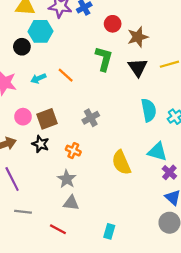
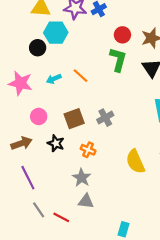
red circle: (113, 24) -> (122, 35), moved
brown square: (47, 119) -> (74, 119), moved
gray line: (23, 212) -> (39, 210), turned 49
red line: (58, 229) -> (61, 217), moved

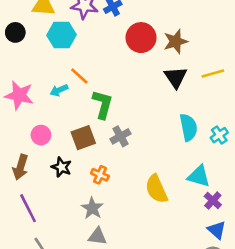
red circle: (122, 35) -> (141, 38), size x1.5
black circle: (38, 48) -> (15, 32), moved
green L-shape: (118, 60) -> (103, 104), moved
orange line: (81, 76) -> (79, 76), moved
brown arrow: (21, 143) -> (20, 167), turned 126

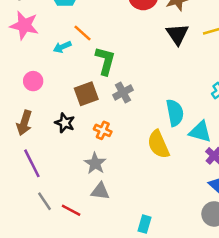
pink star: (19, 95) -> (24, 25), moved
cyan semicircle: (188, 127) -> (175, 113), moved
pink circle: (41, 135) -> (33, 81), moved

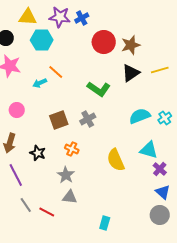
black triangle: (177, 34) -> (131, 73), turned 30
green L-shape: (105, 61) -> (99, 89), moved, turned 110
cyan semicircle: (175, 113) -> (140, 116), moved, turned -100
black star: (65, 123) -> (38, 153), moved

